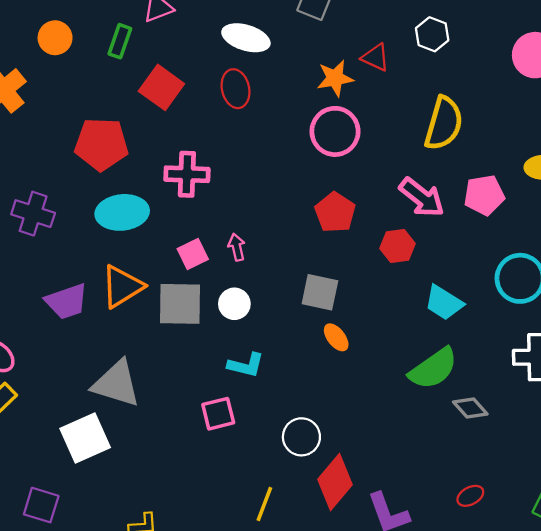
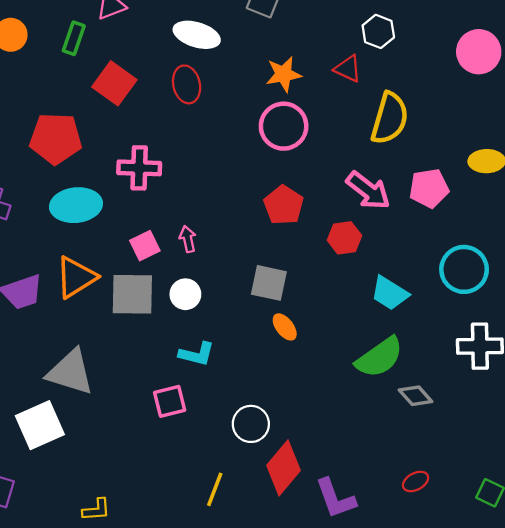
red triangle: (375, 57) -> (348, 69), moved

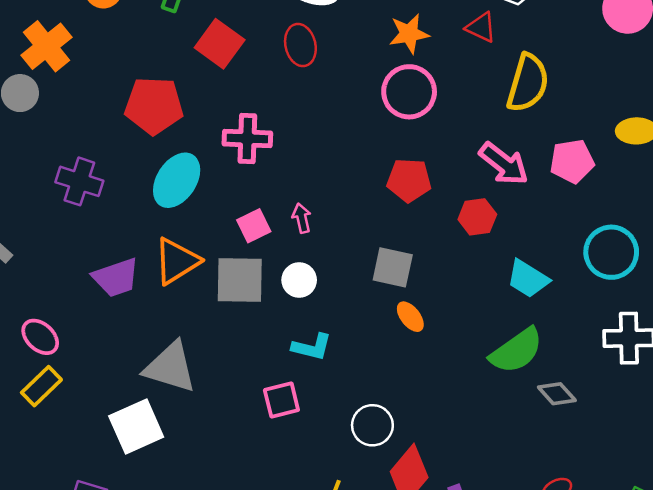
cyan ellipse: (76, 205) -> (177, 180), turned -51
red pentagon: (284, 205) -> (409, 180), turned -30

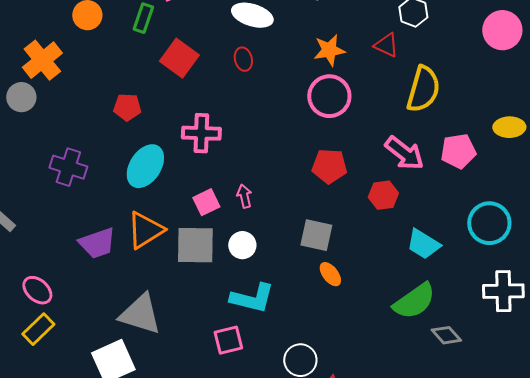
red ellipse: (300, 45) -> (243, 59), size x0.7
red pentagon: (154, 106) -> (127, 107), size x0.6
cyan L-shape: (312, 347) -> (252, 298), size x1.4

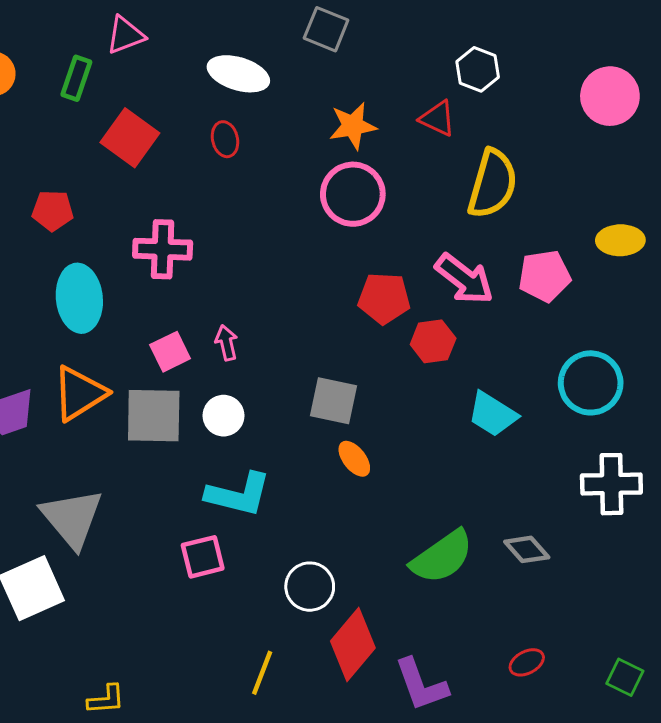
cyan ellipse: (145, 166) -> (79, 298), turned -39
red pentagon: (329, 166) -> (384, 298), moved
green semicircle: (414, 301) -> (442, 557), moved
gray triangle: (140, 314) -> (72, 518), turned 33

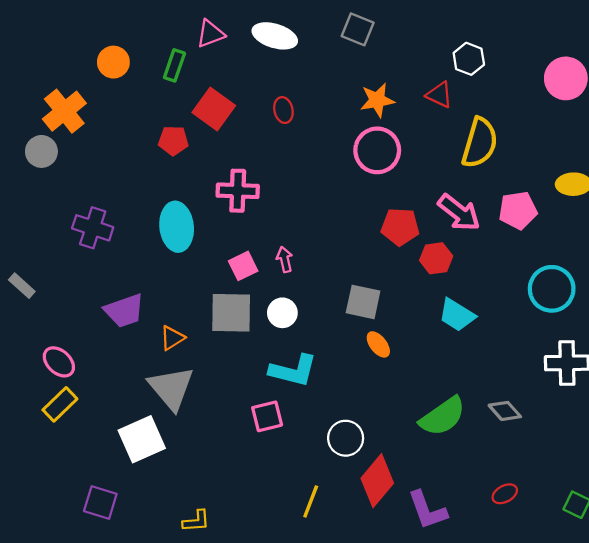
white ellipse: (238, 74) -> (275, 36), moved
red pentagon: (53, 211) -> (173, 141), moved
orange triangle: (79, 393) -> (172, 338), moved, size x0.6
cyan trapezoid: (493, 414) -> (457, 315), moved

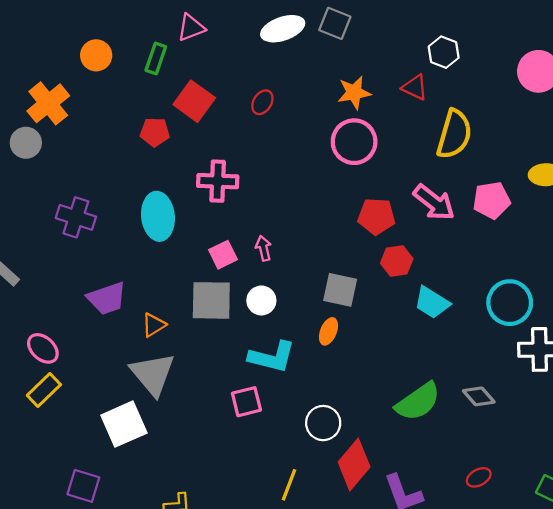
white ellipse: (275, 36) -> (283, 29), moved, turned -36
red ellipse: (283, 110) -> (262, 102), turned 45
red hexagon: (436, 258) -> (397, 261), moved
cyan circle: (552, 289) -> (510, 303), moved
orange ellipse: (378, 344) -> (328, 331), moved, turned 60

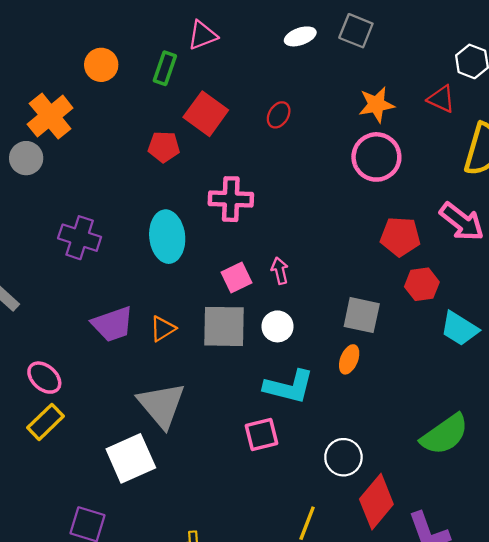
white ellipse: (283, 29) -> (300, 36), size x0.7
orange triangle: (154, 325) -> (163, 329), moved

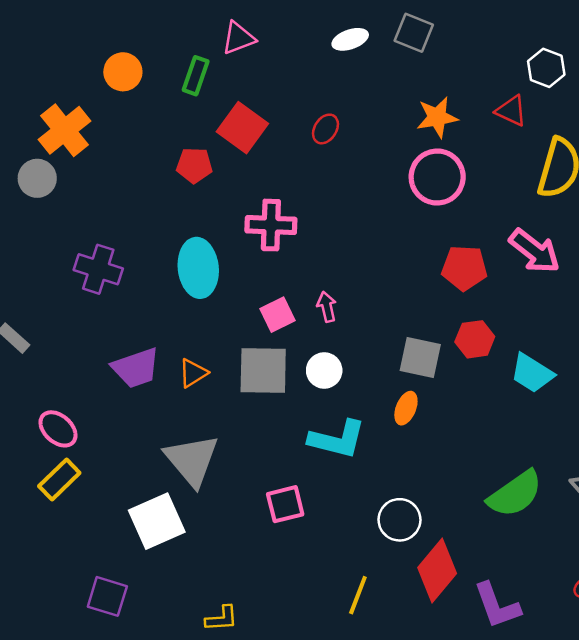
red hexagon: (422, 284) -> (475, 339), moved
pink square: (262, 434) -> (285, 504), moved

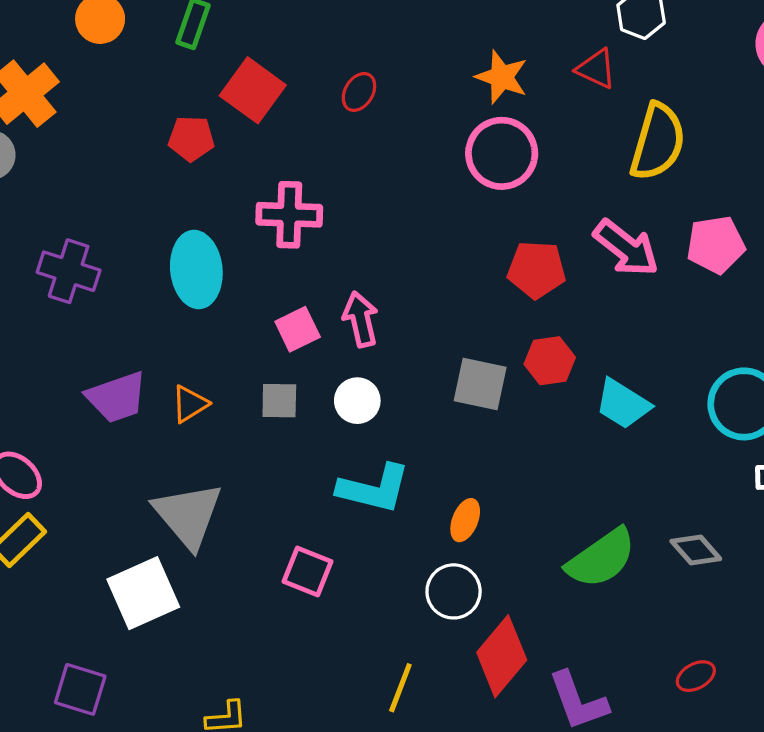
orange star: (437, 117) -> (502, 77), turned 30
pink arrow: (327, 307) -> (361, 319), size x1.4
gray square: (263, 370) -> (279, 401), size x0.6
orange ellipse: (406, 408) -> (465, 520), moved
pink square: (285, 504) -> (308, 572), turned 36

